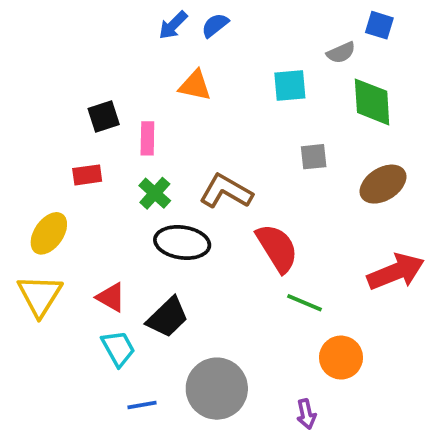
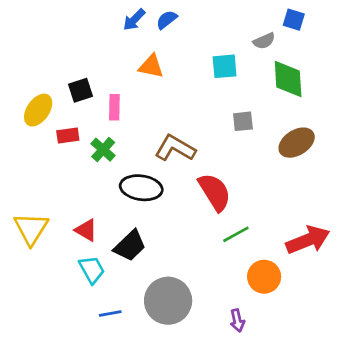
green cross: (155, 193) -> (103, 150), moved
yellow ellipse: (49, 233) -> (38, 110), moved
red arrow: (396, 272) -> (308, 240), moved
green line: (304, 303) -> (236, 234), turned -52

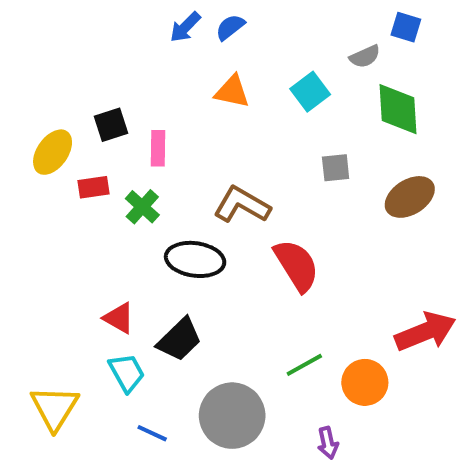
orange triangle: (151, 66) -> (232, 92), moved
cyan square: (225, 66) -> (310, 92), turned -32
yellow triangle: (31, 229) -> (55, 408), moved
green line: (236, 234) -> (304, 365), moved
blue line: (110, 313) -> (152, 433), turned 35

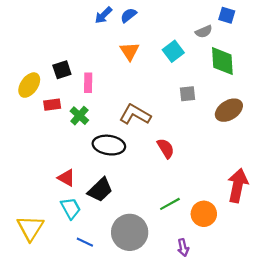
orange triangle: (232, 92) -> (130, 51), turned 45
red semicircle: (297, 265) -> (166, 148), size x0.7
red arrow: (425, 332) -> (238, 185), turned -56

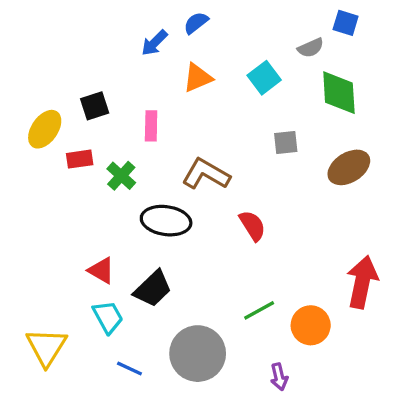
blue arrow: (103, 15) -> (154, 43), moved
orange triangle: (130, 51) -> (198, 78), turned 40
pink rectangle: (88, 83) -> (151, 126), moved

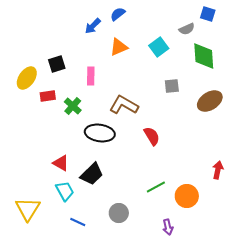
red arrow: (362, 282) -> (218, 170), size x0.6
gray circle: (198, 354) -> (119, 213), size x0.6

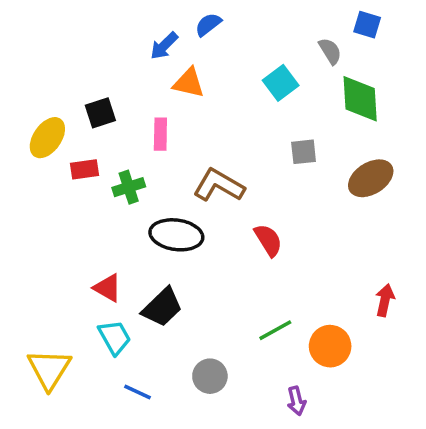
gray semicircle: (187, 29) -> (330, 51), turned -98
orange triangle: (119, 47) -> (189, 83), moved, turned 36
green cross: (73, 106) -> (129, 187), turned 30

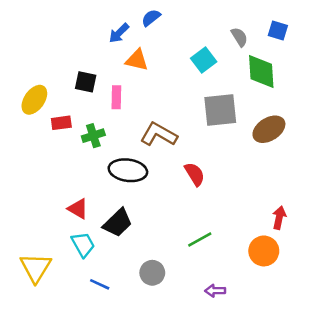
blue square: (367, 25) -> (278, 31), moved
black square: (100, 113) -> (86, 82), moved, turned 30
gray square: (304, 152) -> (220, 110), size x1.8
orange circle: (330, 346) -> (264, 251), moved
purple arrow: (297, 401) -> (215, 291), turned 102

